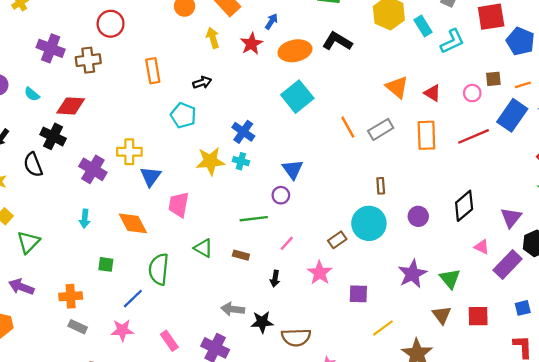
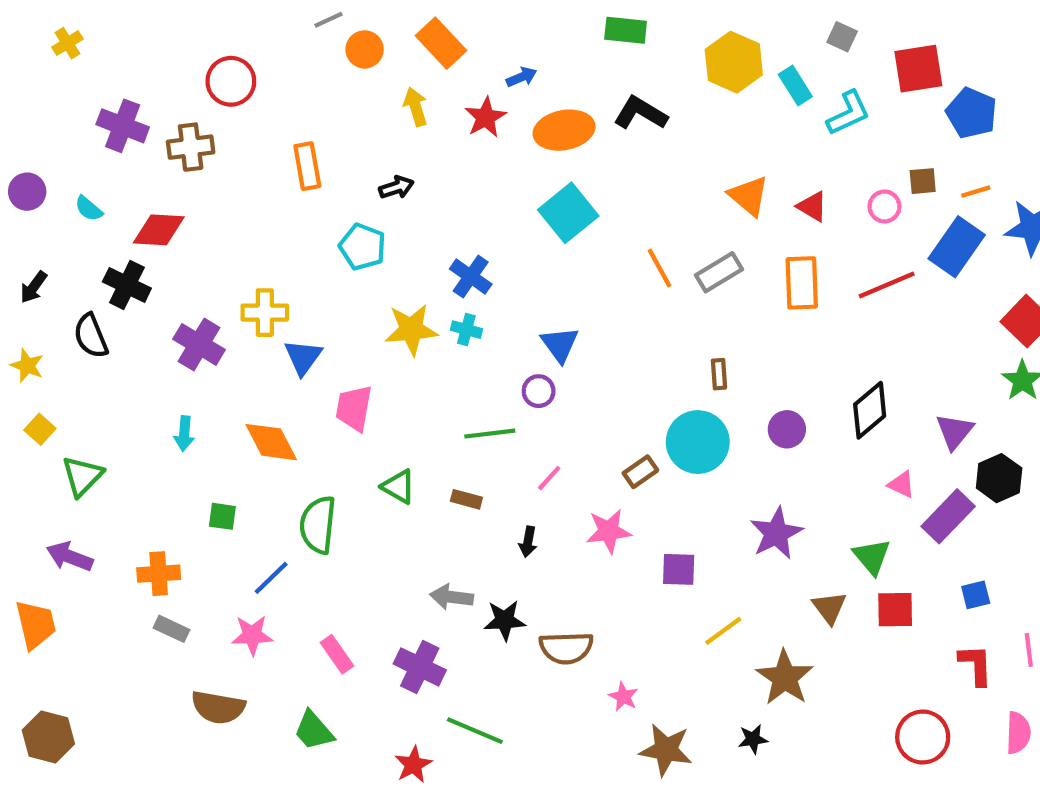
blue arrow: (271, 21) -> (522, 77), turned 35
pink star: (320, 273) -> (609, 531), turned 30
green triangle: (450, 279) -> (872, 557), moved

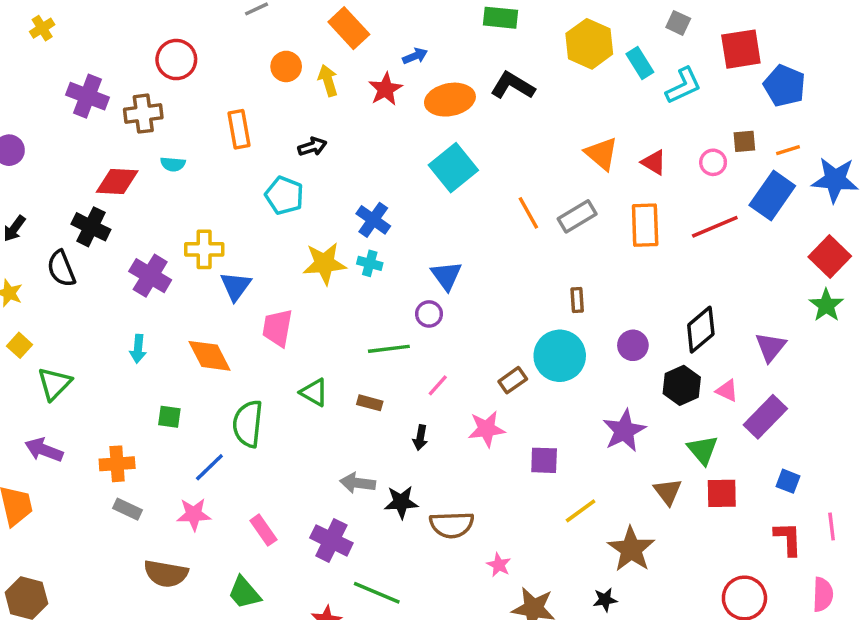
orange circle: (365, 49) -> (286, 66), moved
cyan semicircle: (89, 209) -> (173, 164), moved, turned -35
black hexagon: (999, 478) -> (682, 385), moved
blue square: (976, 595) -> (788, 481), turned 35

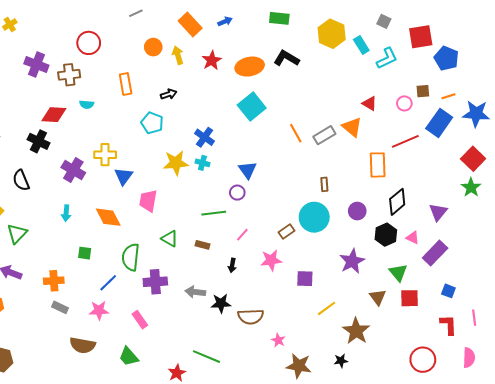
blue arrow: (415, 56) -> (225, 21), moved
orange triangle: (602, 154) -> (352, 127), moved
orange rectangle: (645, 225) -> (378, 165), moved
black semicircle: (61, 269) -> (21, 180), moved
purple cross: (331, 540) -> (155, 282), moved, turned -30

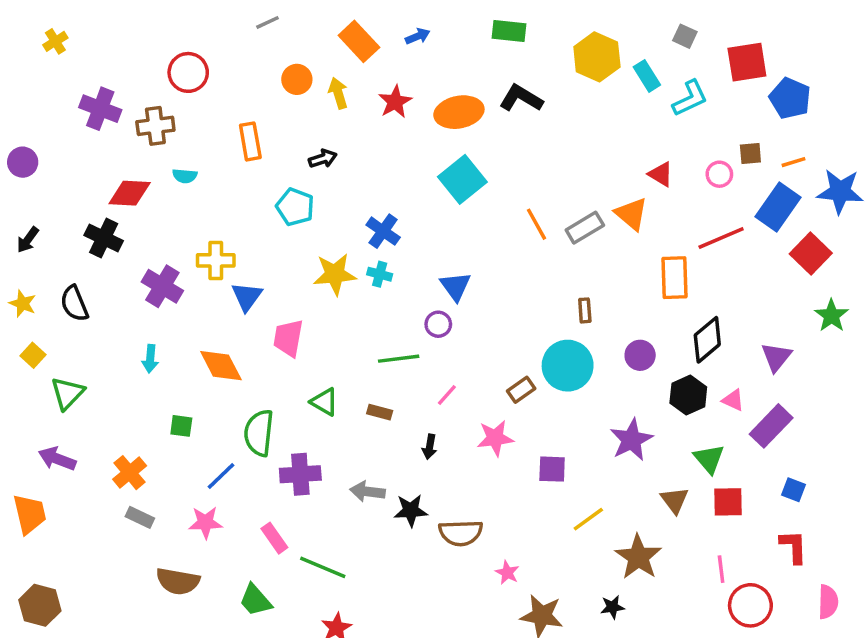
red square: (473, 159) -> (811, 254), moved
orange cross: (54, 281) -> (130, 473), turned -36
pink line: (474, 318) -> (721, 569), moved
green line: (207, 357) -> (323, 567), moved

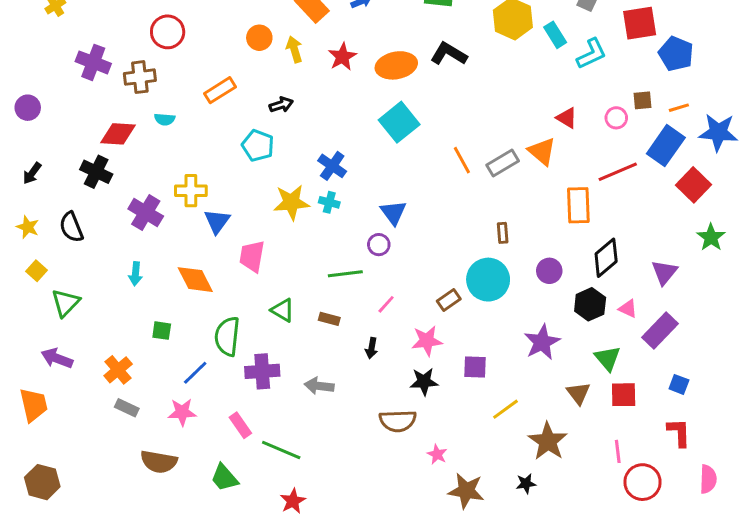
orange rectangle: (250, 141) -> (220, 90), turned 68
black star: (411, 510) -> (424, 382), moved

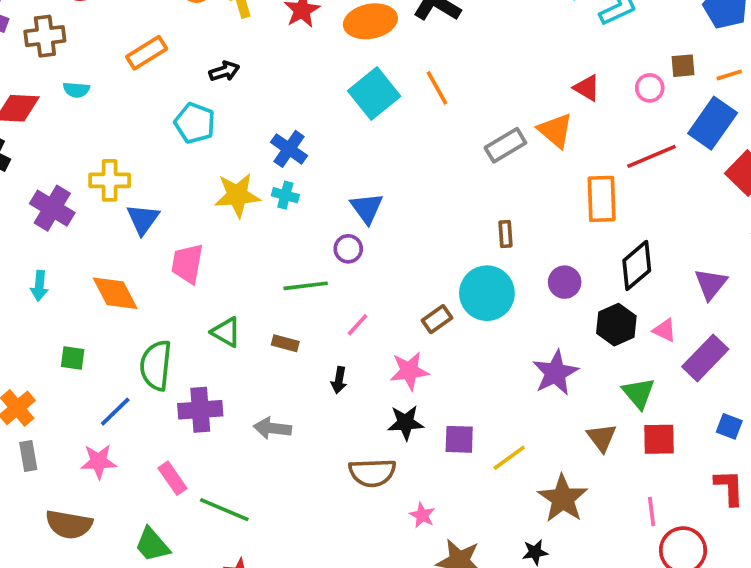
orange line: (462, 160) -> (437, 88), moved
purple square: (475, 367) -> (459, 439), moved
gray rectangle: (127, 408) -> (28, 456), turned 55

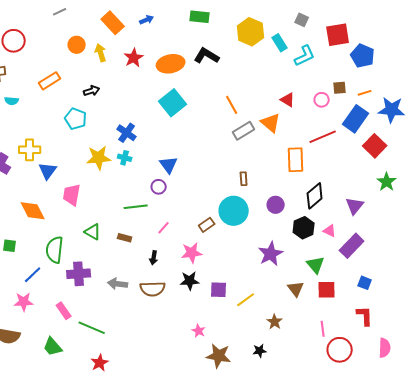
orange line: (437, 88) -> (232, 105), moved
brown semicircle: (372, 473) -> (153, 289), moved
brown star: (563, 499) -> (275, 322), size x0.6

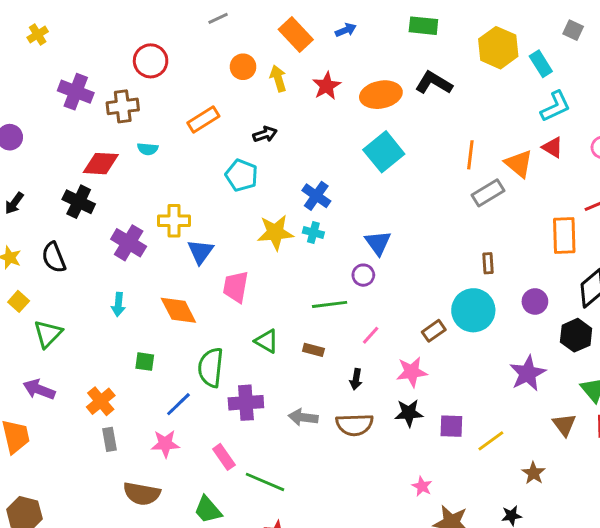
cyan L-shape: (305, 56) -> (555, 106), moved
orange line: (232, 105) -> (470, 155), turned 36
orange triangle: (271, 123) -> (519, 164), moved

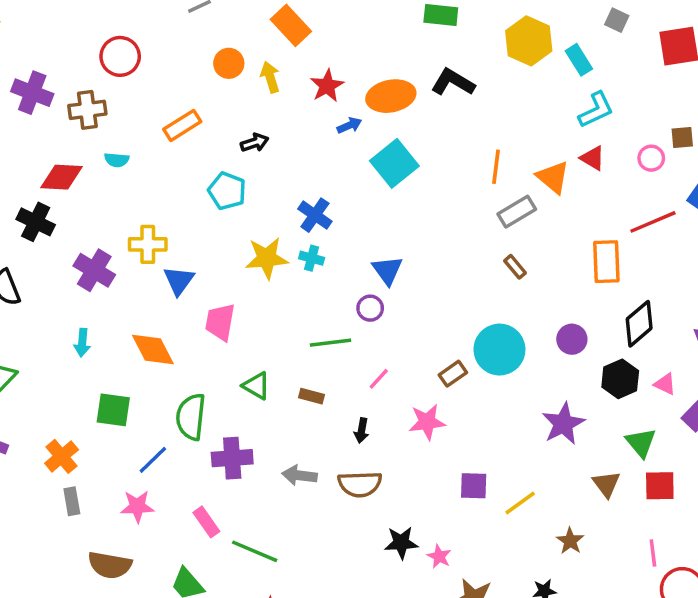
blue arrow: (346, 30) -> (349, 125), moved
brown rectangle: (488, 263) -> (515, 267), moved, turned -36
green square: (145, 362) -> (113, 410), size x1.5
black star: (409, 413) -> (401, 543), moved

